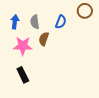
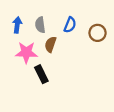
brown circle: (85, 11) -> (98, 33), moved
black rectangle: (23, 75) -> (41, 74), moved

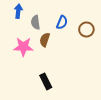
blue arrow: (17, 25) -> (18, 11), moved
black rectangle: (41, 74) -> (46, 81), moved

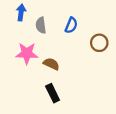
brown circle: (86, 30) -> (99, 43), moved
brown semicircle: (45, 40) -> (51, 64), moved, turned 96

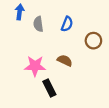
pink star: (27, 53) -> (35, 66), moved
brown semicircle: (51, 64) -> (65, 60), moved

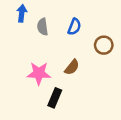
brown semicircle: (65, 60) -> (72, 67), turned 104
black rectangle: (49, 88) -> (55, 98), turned 49

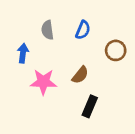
blue arrow: (22, 13) -> (23, 53), moved
black rectangle: (55, 98) -> (90, 106), moved

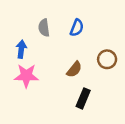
brown circle: (116, 50) -> (107, 59), moved
pink star: (43, 82) -> (26, 76), moved

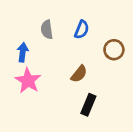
brown circle: (107, 59) -> (114, 50), moved
pink star: (26, 76) -> (28, 81), turned 30

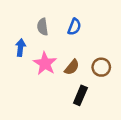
brown circle: (114, 50) -> (101, 67), moved
pink star: (28, 81) -> (45, 63), moved

